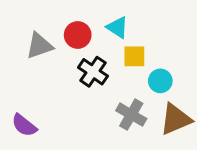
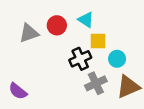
black cross: (93, 72) -> (80, 59), moved, turned 30
gray cross: (131, 115) -> (96, 83), turned 35

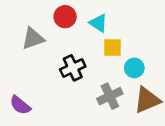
red circle: (57, 25) -> (65, 17), moved
black cross: (80, 59) -> (73, 68), moved

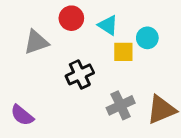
cyan circle: (134, 68) -> (147, 38), moved

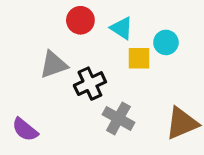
gray triangle: (36, 42) -> (54, 65), moved
gray cross: (121, 105) -> (118, 118), moved, turned -36

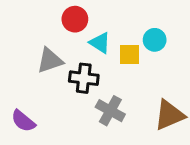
cyan triangle: (122, 28) -> (100, 43), moved
black cross: (90, 84) -> (84, 78), turned 32

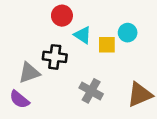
gray triangle: (50, 60) -> (29, 73), moved
black cross: (84, 78) -> (55, 57), moved

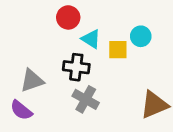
black cross: (55, 57) -> (76, 67), moved
gray cross: (91, 91) -> (86, 99), moved

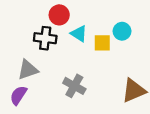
black cross: (76, 67) -> (45, 38), moved
purple semicircle: (21, 110) -> (18, 95), turned 84

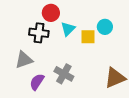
cyan triangle: (79, 34) -> (68, 29), turned 42
purple semicircle: (18, 95) -> (37, 82), moved

